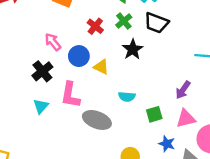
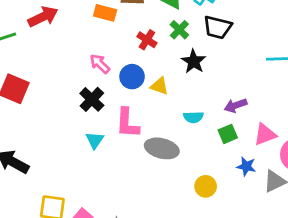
purple arrow: (183, 90) -> (236, 105), moved, turned 42

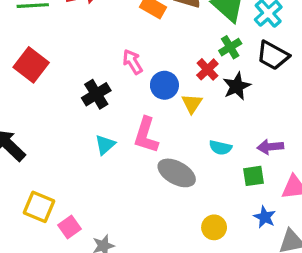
red cross: (147, 40) -> (207, 69), moved
yellow triangle: (159, 86) -> (192, 104), turned 30
black cross: (92, 99) -> (96, 94), moved

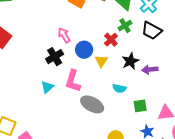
black star: (237, 86) -> (130, 61), moved
black cross: (96, 94) -> (55, 57), moved
purple arrow: (270, 147) -> (150, 70), moved

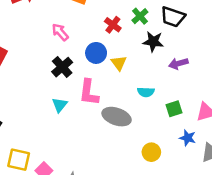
pink arrow: (64, 35) -> (60, 32), moved
red cross: (111, 40) -> (113, 25), moved
black star: (130, 61) -> (153, 42), moved, turned -30

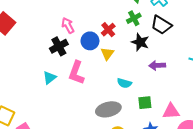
red cross: (113, 25) -> (108, 30), moved
pink arrow: (60, 32) -> (68, 25), moved
gray ellipse: (117, 117) -> (108, 109), moved, turned -45

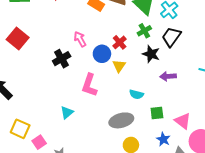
black trapezoid: (161, 25) -> (171, 37), turned 95
black cross: (59, 46) -> (62, 59), moved
cyan triangle: (50, 78) -> (67, 112), moved
pink triangle: (171, 111) -> (183, 121), turned 42

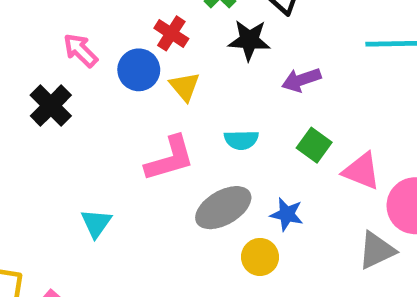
pink L-shape: (89, 85) -> (170, 159), moved, turned -110
green square: (157, 113) -> (314, 145), moved, turned -32
blue star: (163, 139) -> (287, 214), moved

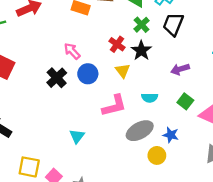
black star: (249, 40) -> (141, 51), moved, turned 30
blue circle: (139, 70) -> (88, 74), moved

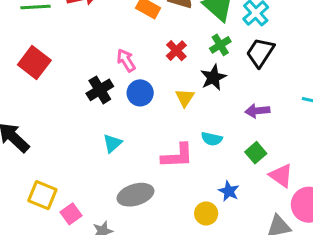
red cross: (117, 44) -> (176, 51), moved
pink L-shape: (114, 106) -> (177, 156), moved
gray ellipse: (140, 131) -> (135, 195), moved
cyan triangle: (77, 136) -> (112, 143), moved

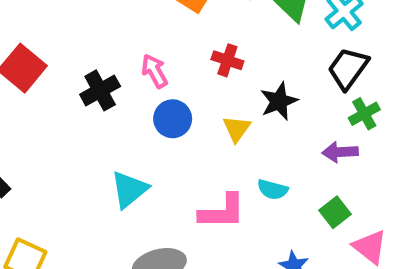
green cross: (220, 45) -> (364, 114), moved
red cross: (176, 51) -> (227, 60), turned -30
black cross: (100, 90) -> (100, 90), moved
cyan triangle: (112, 143) -> (129, 189), size x1.4

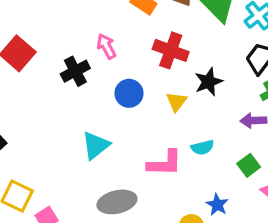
red cross: (227, 60) -> (171, 50), size x1.5
pink arrow: (155, 71) -> (106, 46), moved
cyan semicircle: (273, 189) -> (203, 147), turned -30

